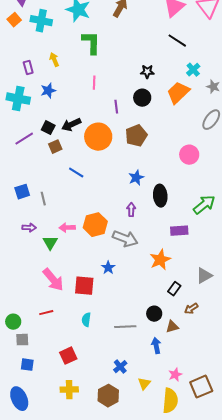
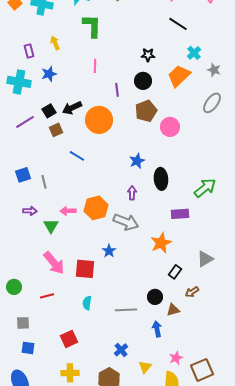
black square: (48, 128) -> (49, 111), turned 32
brown pentagon: (136, 136) -> (146, 111), moved
pink circle: (189, 155) -> (170, 127), moved
green circle: (13, 322) -> (14, 287), moved

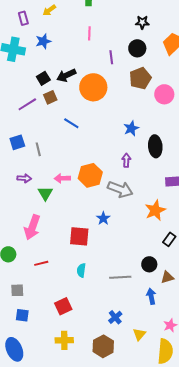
yellow arrow: (55, 43) -> (49, 10), turned -104
purple line: (25, 122) -> (27, 104), moved
pink arrow: (54, 263) -> (32, 227), moved, turned 60

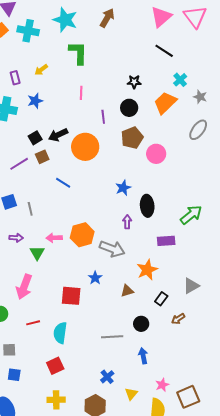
purple arrow: (126, 160) -> (127, 222), moved
cyan semicircle: (81, 270) -> (60, 333), moved, size x1.5
brown triangle: (167, 277) -> (127, 291), moved

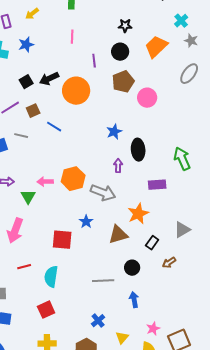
cyan cross: (180, 80) -> (181, 21), moved
brown square: (42, 157) -> (33, 111), moved
gray line: (30, 209) -> (21, 136), moved, turned -64
green arrow: (191, 215) -> (182, 159), turned -75
brown triangle: (127, 291) -> (118, 235), size x1.5

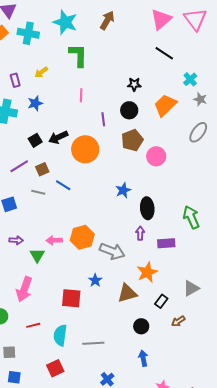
gray line: (21, 136) -> (38, 192), moved
purple arrow: (118, 166) -> (140, 233), moved
gray line: (103, 281) -> (93, 343), moved

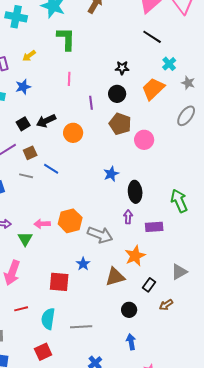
cyan cross: (190, 79) -> (169, 64), moved
brown pentagon: (132, 140) -> (120, 124), turned -30
orange circle: (85, 149) -> (73, 133), size x0.7

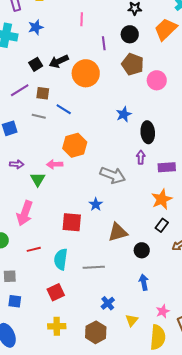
orange circle: (73, 133) -> (86, 73), size x1.4
brown square: (30, 153) -> (43, 93), turned 32
orange hexagon: (70, 221) -> (75, 145), moved
orange star: (135, 256) -> (162, 199), moved
brown triangle: (115, 277) -> (118, 232), moved

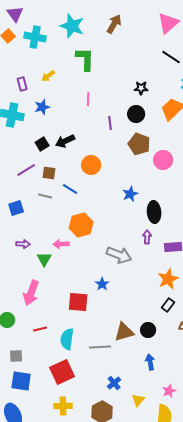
orange circle: (86, 73) -> (91, 165), moved, size x0.7
brown triangle: (118, 232) -> (124, 332), moved
red square: (56, 292) -> (62, 372), size x1.4
blue square: (15, 301) -> (21, 381), size x1.5

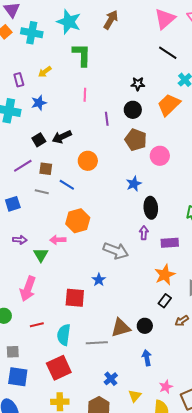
blue star: (130, 194) -> (134, 184), moved

